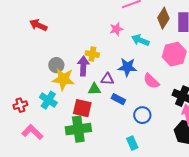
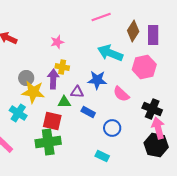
pink star: (116, 29) -> (57, 42), moved
cyan arrow: (140, 40) -> (110, 53), size x1.4
cyan rectangle: (132, 143) -> (102, 156), turned -40

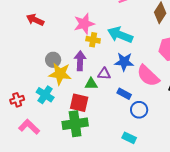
pink star: (57, 42) -> (84, 24), size x1.5
cyan arrow: (110, 53) -> (120, 35), moved
yellow cross: (62, 67) -> (93, 40), moved
pink semicircle: (121, 94) -> (148, 76), size x1.4
blue rectangle: (88, 112) -> (124, 94), moved

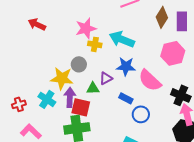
gray circle: (53, 60) -> (79, 64), moved
purple arrow: (80, 61) -> (70, 97), moved
purple triangle: (104, 74) -> (106, 78), turned -32

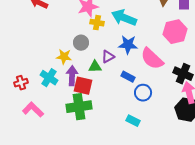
yellow star: (62, 78) -> (64, 57), size x0.7

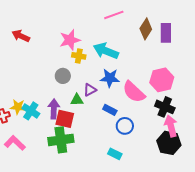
pink hexagon: (175, 32) -> (162, 80), moved
yellow star: (64, 57) -> (18, 107), moved

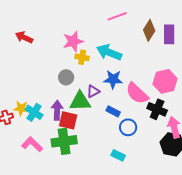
green triangle: (77, 100) -> (80, 101), size x1.6
black cross: (165, 107) -> (157, 109), moved
pink L-shape: (15, 143) -> (32, 144), moved

